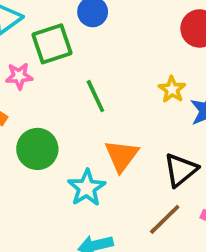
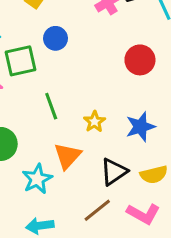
yellow star: (172, 89) -> (94, 122), moved

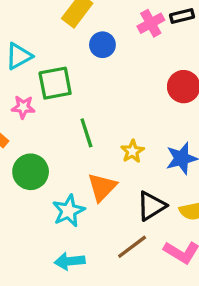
blue circle: (56, 38) -> (102, 45), moved

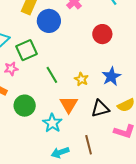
blue circle: (102, 45) -> (49, 21), size x1.5
black triangle: (151, 206) -> (100, 109), turned 30
brown line: (132, 247) -> (89, 145), moved, turned -54

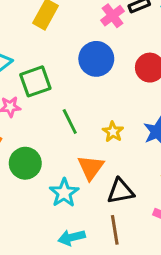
blue circle: (49, 21) -> (96, 59), moved
black triangle: (100, 109) -> (121, 191), moved

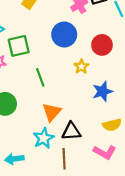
yellow star: (113, 132) -> (81, 67), moved
cyan star: (64, 193) -> (44, 138), moved
cyan arrow: (72, 237) -> (14, 159), moved

